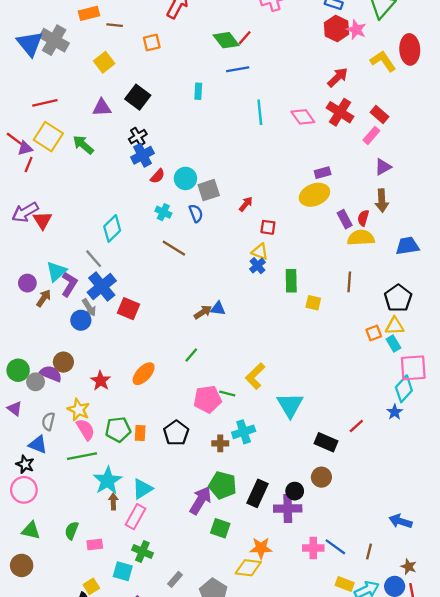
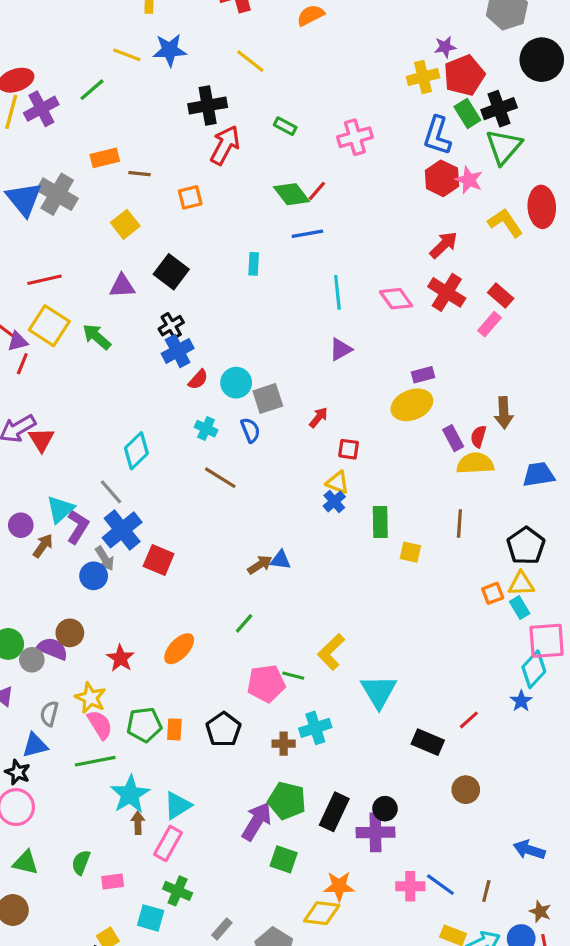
purple triangle: (383, 167) -> (341, 349), moved
blue triangle: (38, 445) -> (35, 745), turned -36
brown circle: (321, 477) -> (466, 790), moved

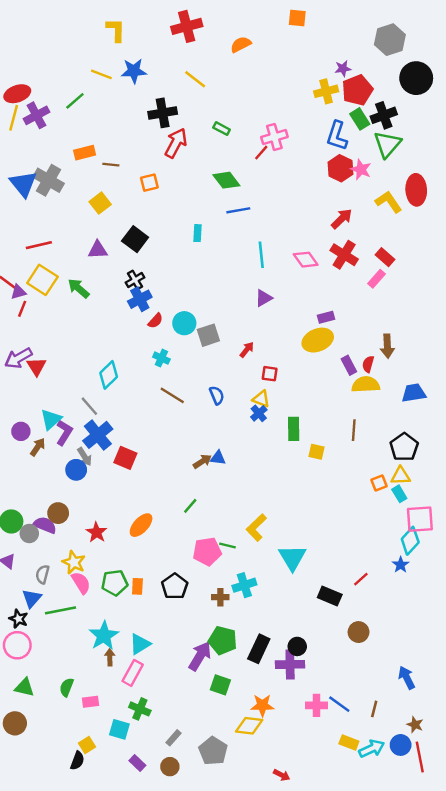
red line: (317, 191) -> (261, 153), moved
blue semicircle: (250, 430) -> (217, 395), moved
blue triangle: (35, 745) -> (32, 598), turned -35
green line: (95, 761) -> (61, 610), moved
blue arrow: (529, 850) -> (407, 678), turned 45

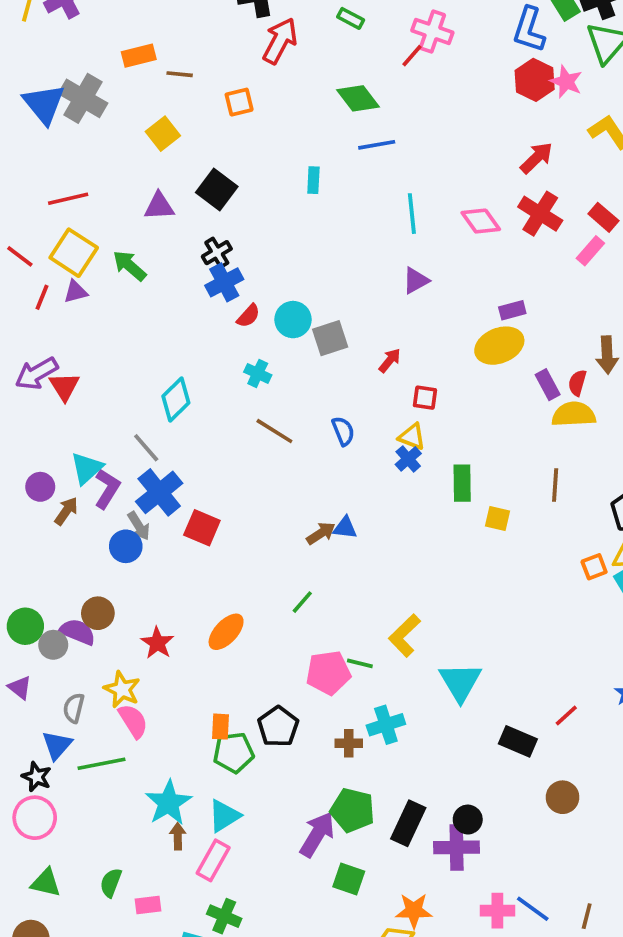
pink cross: (274, 137) -> (432, 31), turned 35
purple triangle: (18, 292) -> (76, 292), moved
green pentagon: (115, 583) -> (234, 753), moved

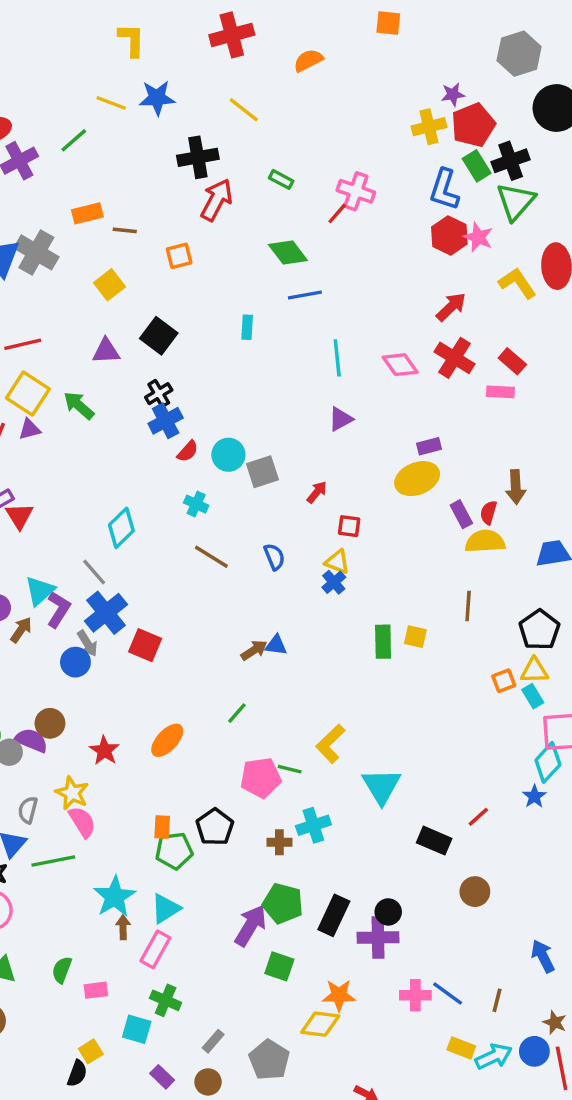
pink rectangle: (590, 251) -> (500, 392), turned 52
green rectangle: (462, 483) -> (383, 642), moved

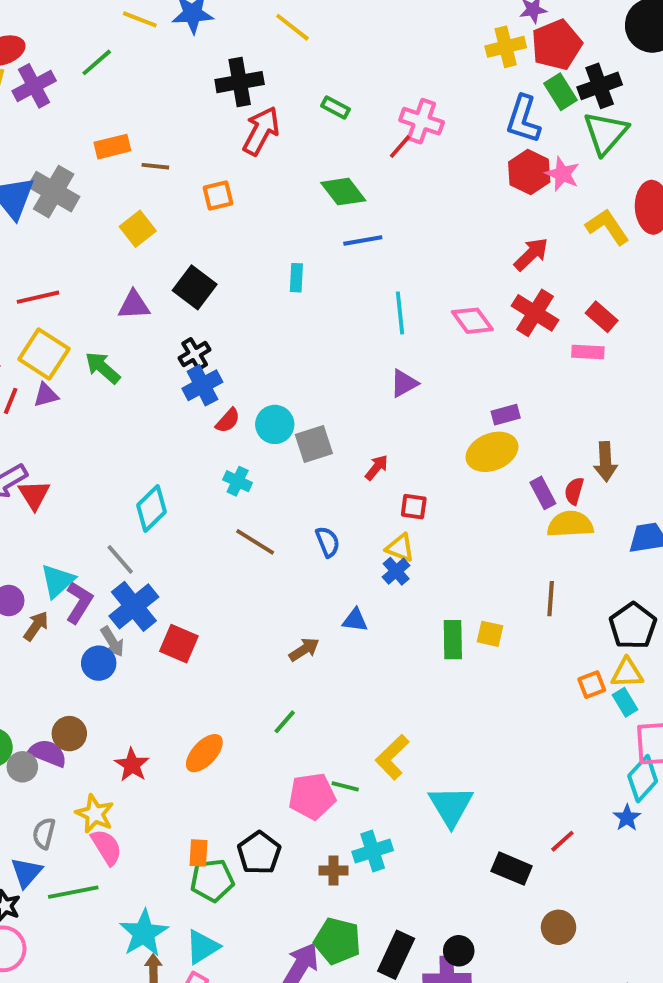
blue triangle: (276, 645) -> (355, 620), moved

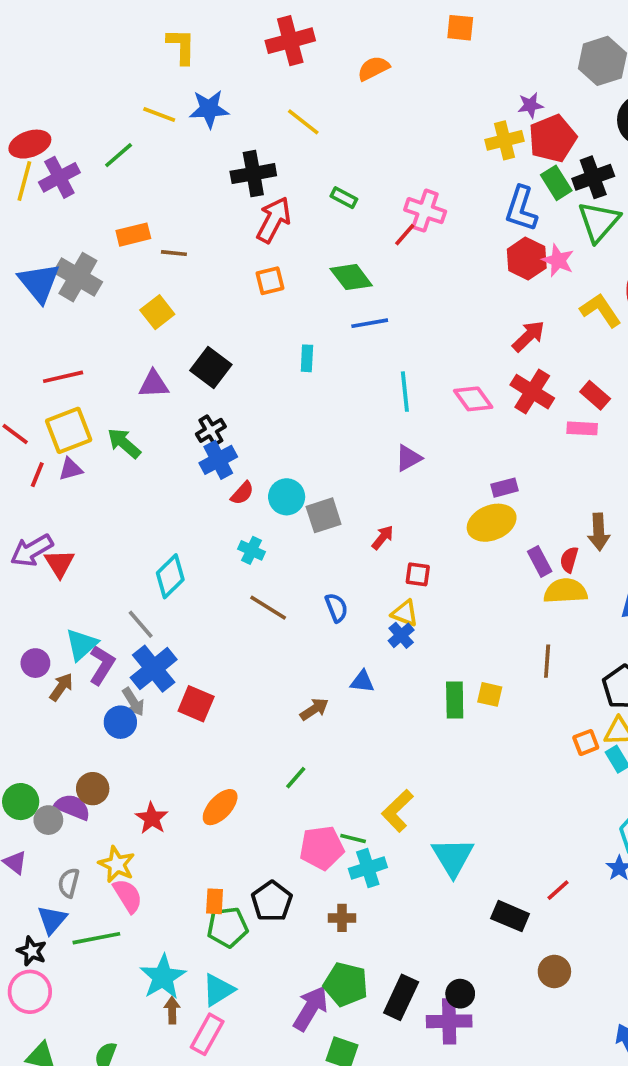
orange square: (218, 195) -> (270, 281), moved
yellow square: (44, 354) -> (69, 430), turned 36
cyan cross: (373, 851) -> (368, 868), moved

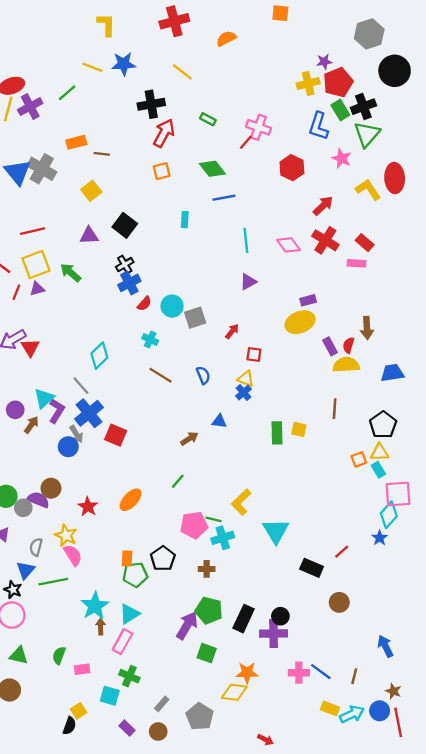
red hexagon: (527, 259) -> (292, 168), moved

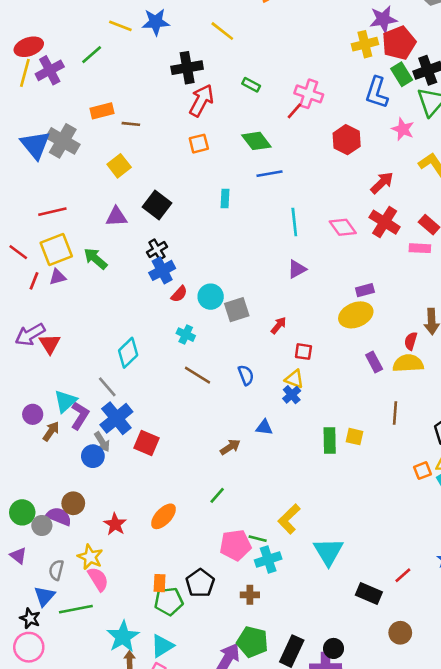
purple star: (324, 62) -> (383, 19), size x1.5
purple rectangle: (330, 346) -> (374, 362), moved

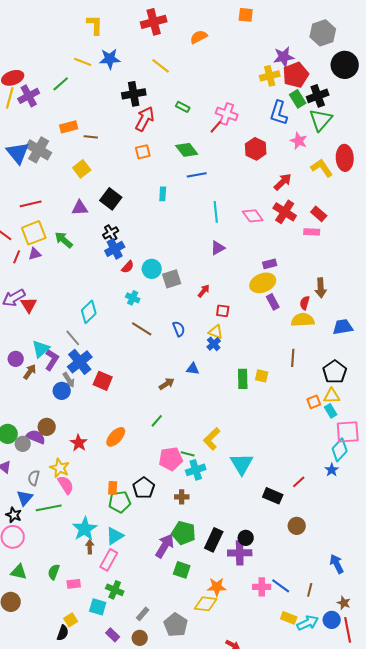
purple rectangle: (374, 362) -> (273, 302), moved

